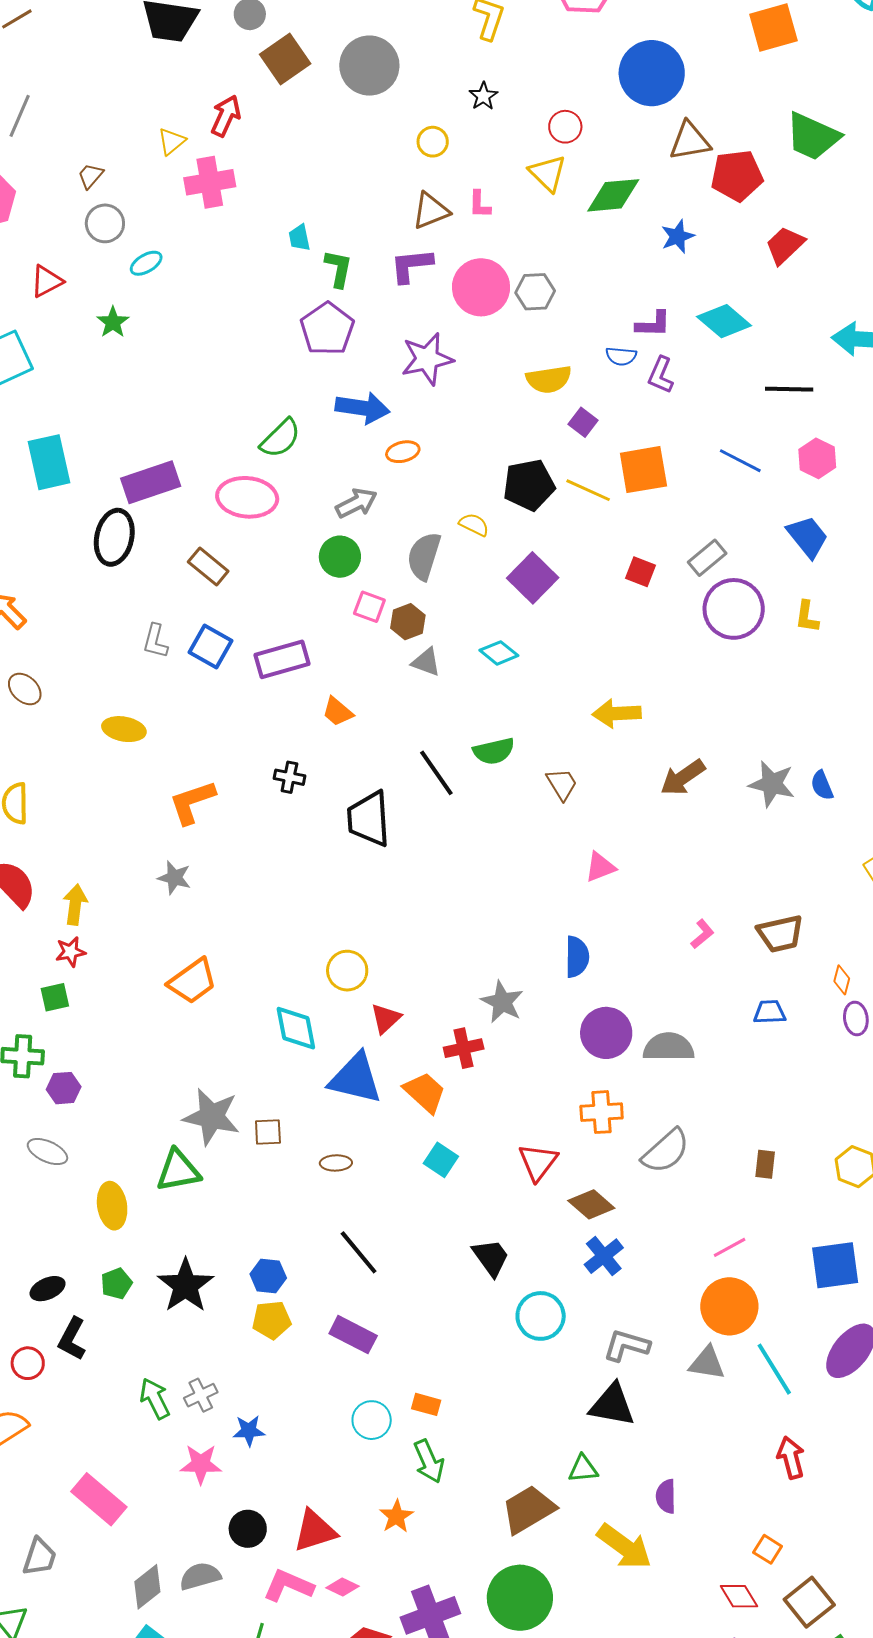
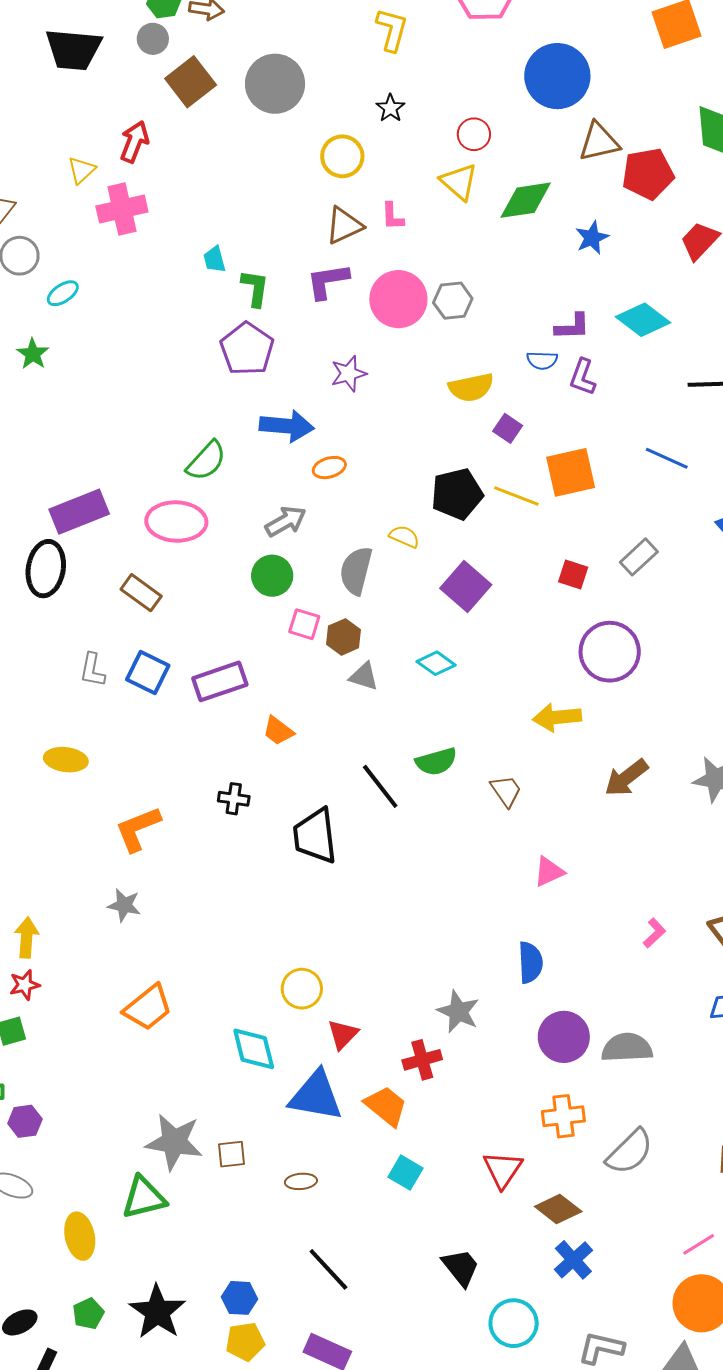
yellow circle: (433, 142) -> (342, 156), size x1.4
purple star: (427, 359) -> (349, 374), size x0.7
purple circle: (734, 609) -> (610, 652), moved

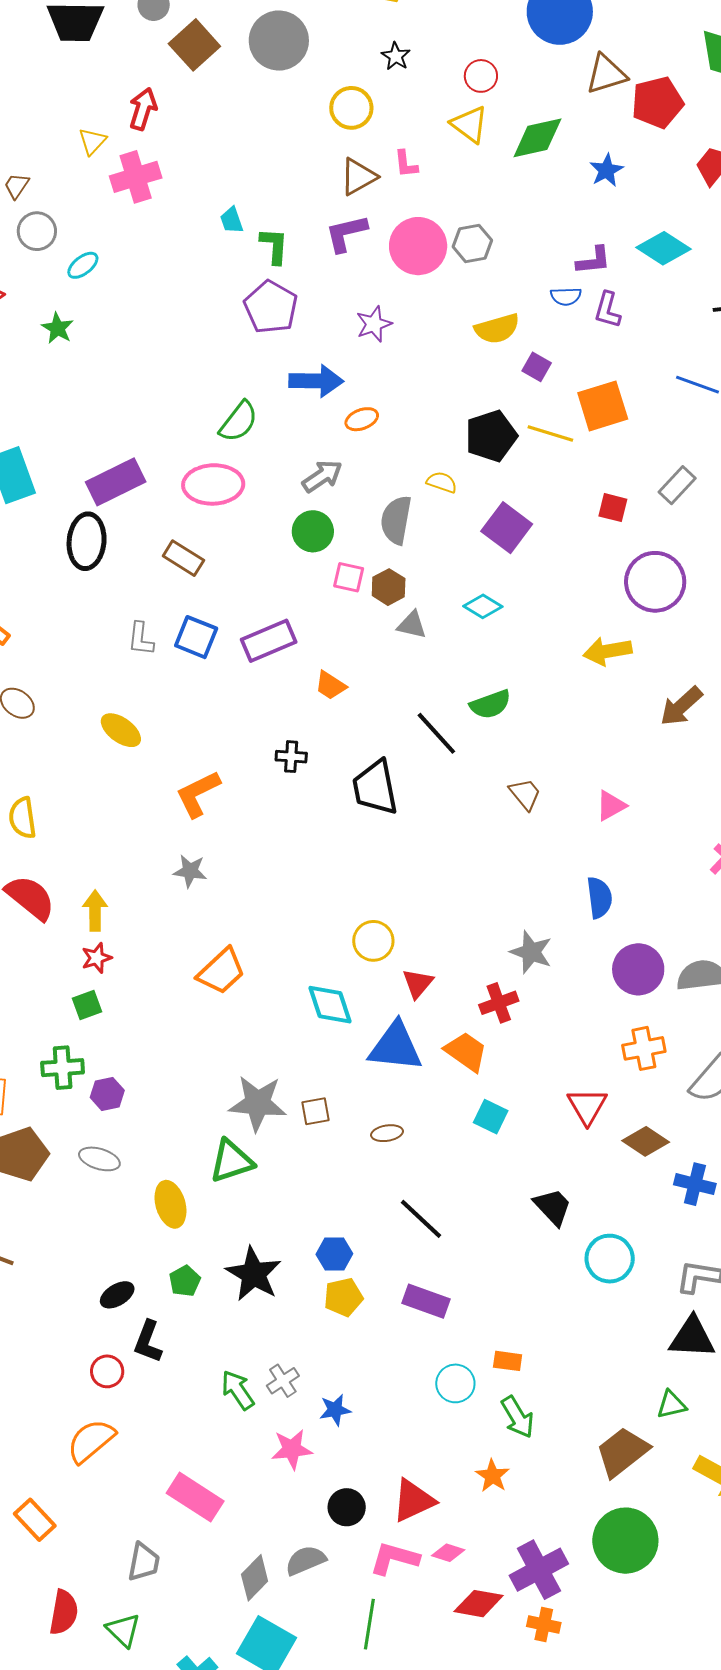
yellow ellipse: (66, 760) -> (121, 730), turned 33
brown trapezoid: (506, 791) -> (525, 794), moved
blue cross: (573, 1260) -> (695, 1184), moved, turned -30

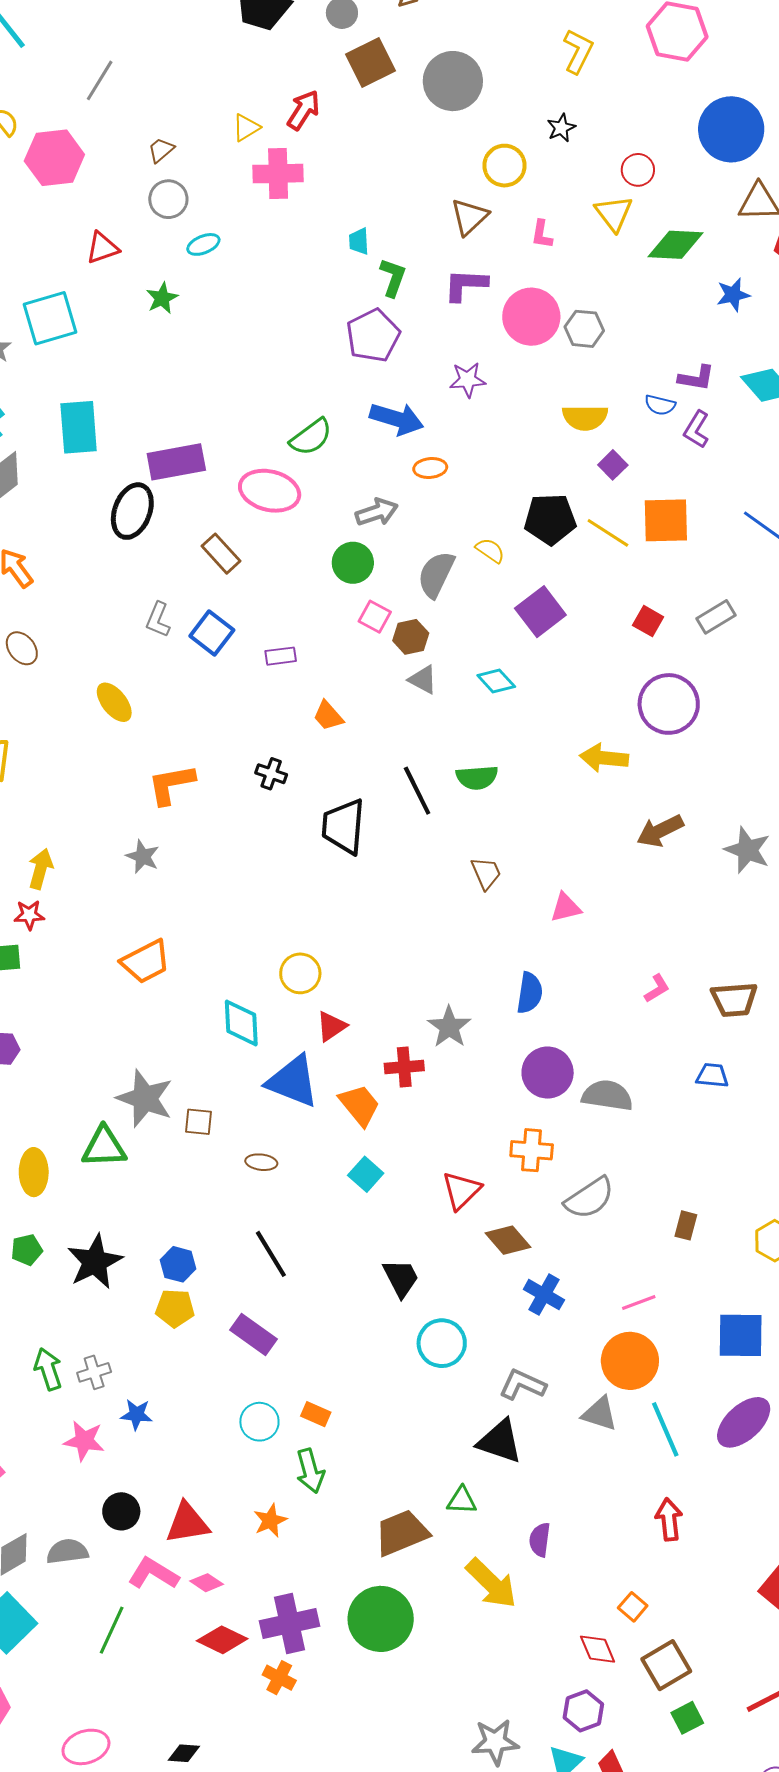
brown triangle: (358, 177) -> (469, 217), moved, turned -30
purple rectangle: (269, 641) -> (281, 656), size x0.6

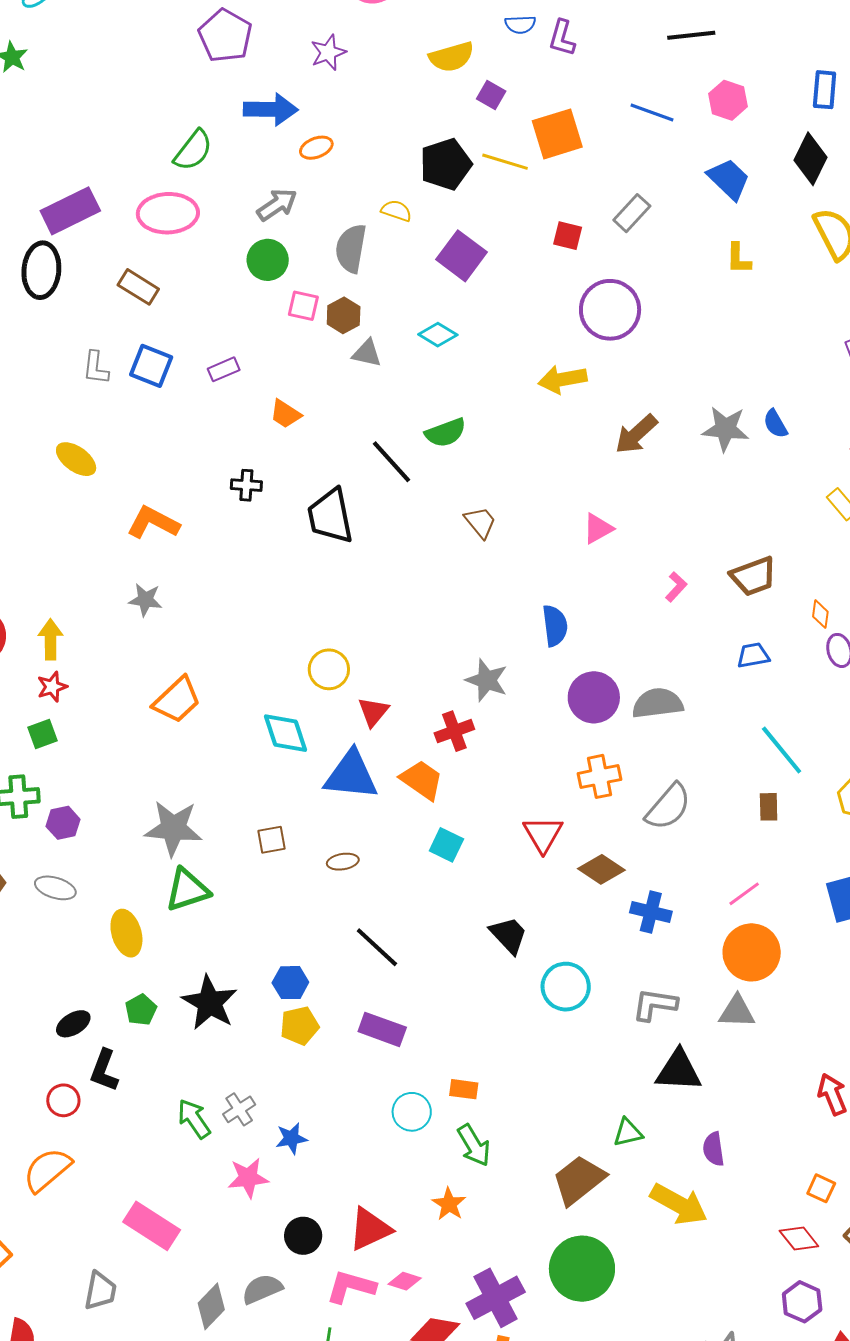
orange L-shape: (171, 784) -> (153, 523), turned 54
pink triangle: (566, 907) -> (598, 529), moved
gray star: (145, 1098) -> (173, 828), moved
cyan line: (665, 1429) -> (782, 750), moved
black triangle: (500, 1441) -> (679, 1071), moved

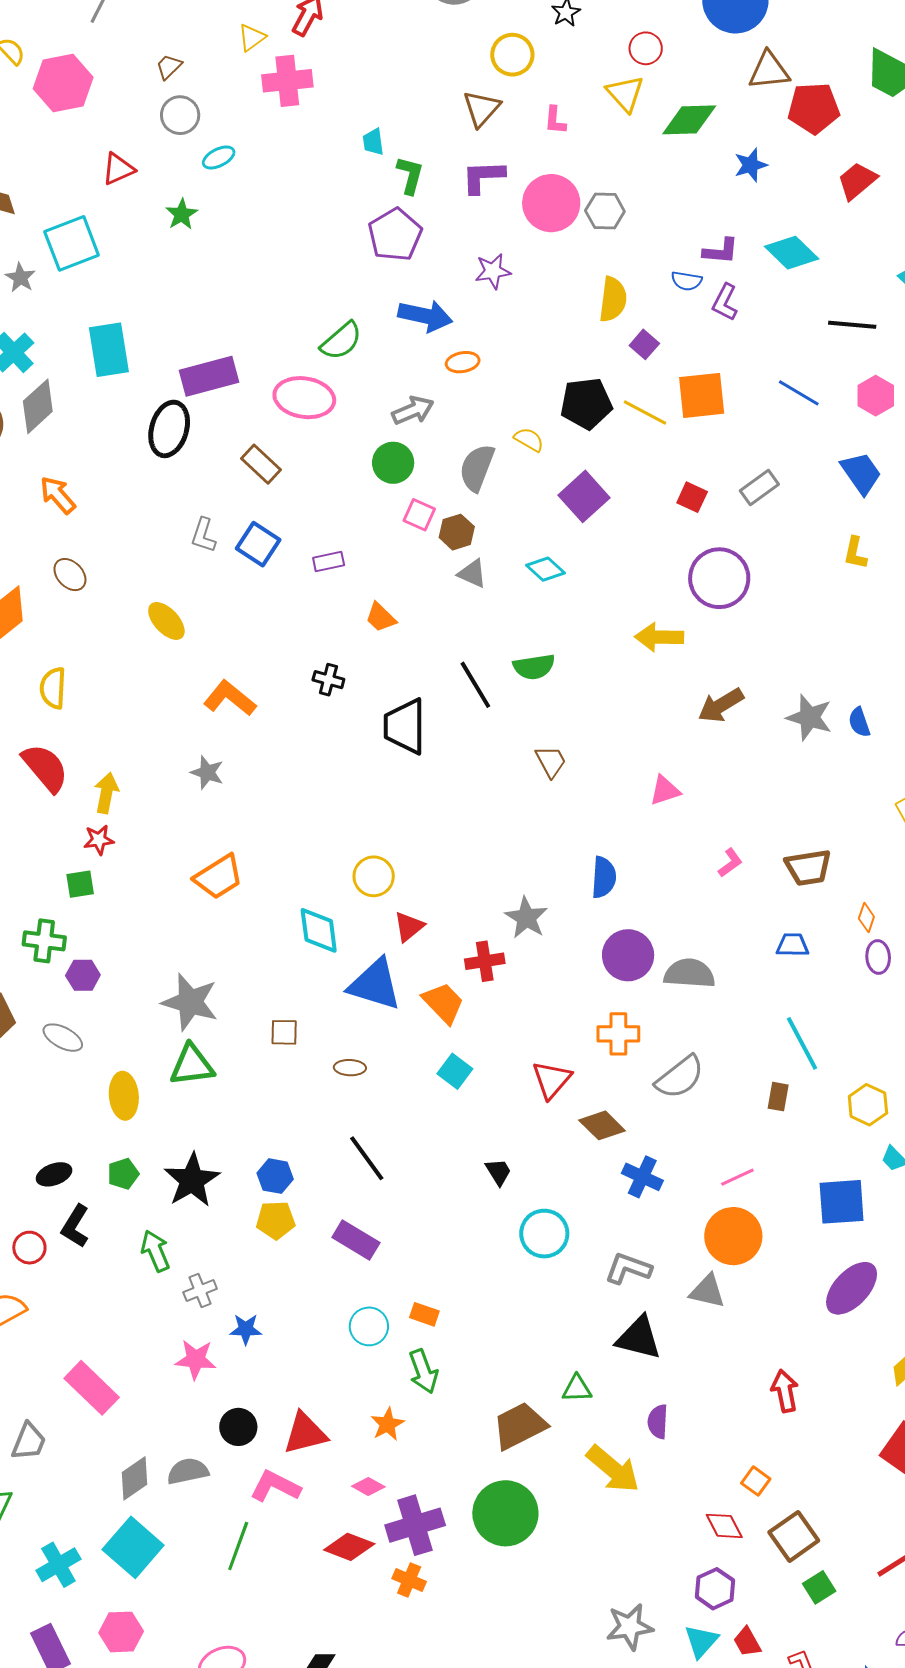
yellow semicircle: (452, 57) -> (613, 299), turned -78
black trapezoid: (509, 935) -> (498, 1172), size x0.7
green arrow: (194, 1119) -> (155, 1251), moved
pink diamond: (405, 1281) -> (368, 1487), moved

